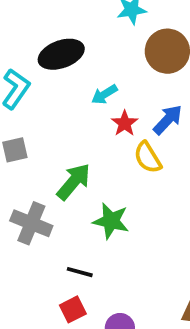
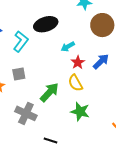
yellow semicircle: (148, 157) -> (75, 83), moved
green star: (111, 221) -> (80, 112), moved

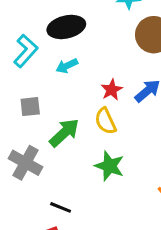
cyan arrow: (68, 47) -> (67, 66), moved
gray square: (19, 74) -> (30, 107), moved

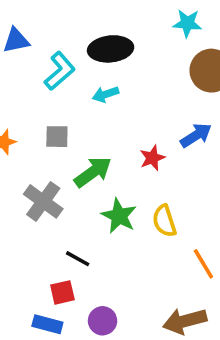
red star: (112, 90) -> (152, 158), moved
yellow semicircle: (106, 121) -> (164, 221), moved
green star: (110, 166) -> (119, 216), moved

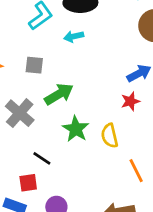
red star: (152, 158) -> (130, 101), moved

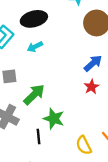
yellow semicircle: (110, 136) -> (84, 145), moved
black line: (42, 158) -> (38, 136), moved, turned 64

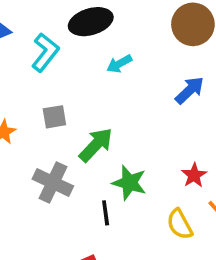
cyan arrow: (35, 47) -> (119, 64), moved
red star: (91, 87) -> (194, 175), moved

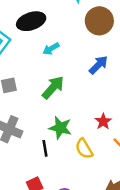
green arrow: (96, 145) -> (53, 87), moved
yellow semicircle: (180, 224) -> (84, 149), moved

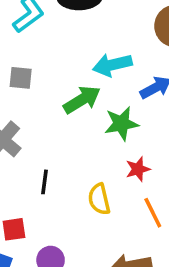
cyan arrow: (51, 49) -> (112, 65), moved, size x1.5
green star: (60, 128) -> (121, 124), moved, turned 30

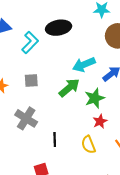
red star: (138, 169) -> (100, 121), moved

